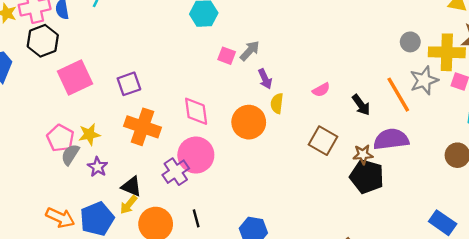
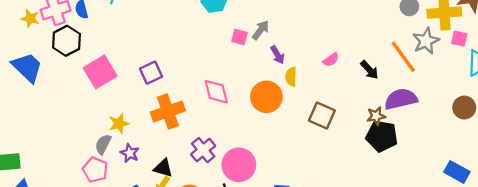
orange cross: (143, 127) -> (168, 111), turned -32
pink pentagon: (60, 138) -> (95, 170), moved
brown square: (323, 141) -> (322, 116), moved
pink circle: (196, 155) -> (239, 165), moved

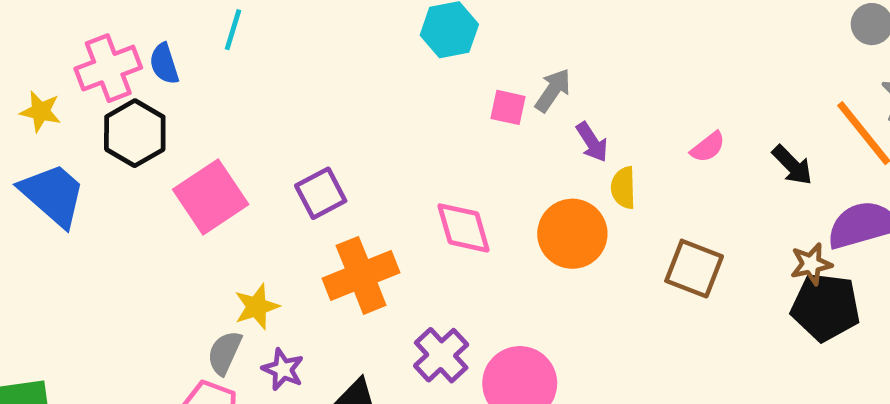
yellow star: (30, 18) -> (41, 111), moved

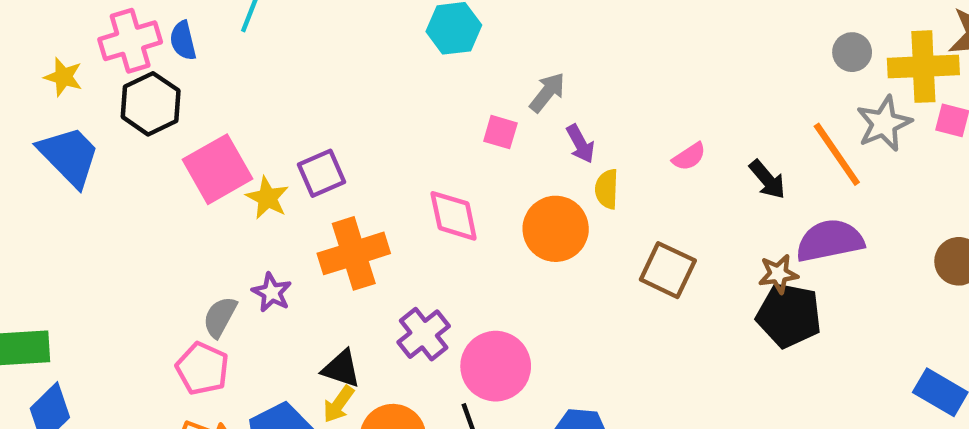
pink square: (508, 107) -> (500, 132), moved
yellow star: (257, 307) -> (267, 198), moved, turned -30
purple star: (283, 369) -> (272, 292), moved

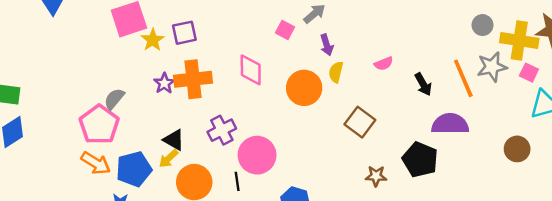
brown star: (778, 274) -> (376, 176), moved
purple star: (272, 292) -> (164, 83), moved
pink pentagon: (202, 368) -> (99, 125), size x1.4

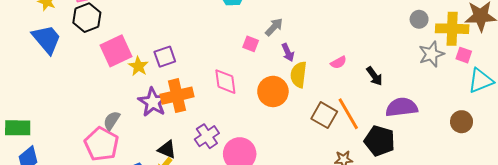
yellow semicircle: (336, 72) -> (299, 75), size x1.4
orange line: (463, 78) -> (348, 114), moved
purple star: (164, 83) -> (153, 102), size x1.6

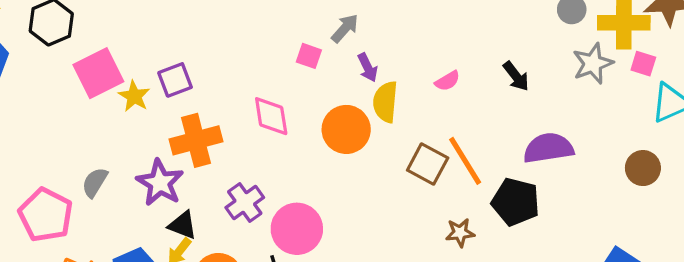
black arrow: (374, 76) -> (516, 76), moved
purple star: (153, 102) -> (160, 183), moved
pink pentagon: (101, 144) -> (46, 215), moved

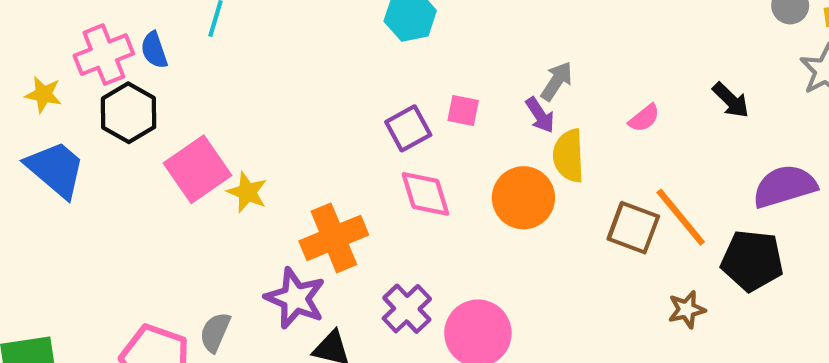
gray arrow: (345, 28) -> (557, 81), moved
purple square: (175, 80) -> (408, 128), moved
gray semicircle: (95, 182) -> (215, 332), moved

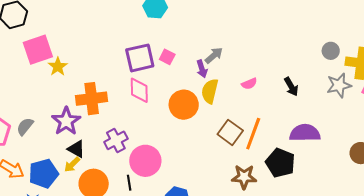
purple square: (408, 128) -> (140, 58), size x1.4
orange line: (681, 217) -> (253, 134), turned 44
brown star: (687, 310) -> (244, 177), size x1.4

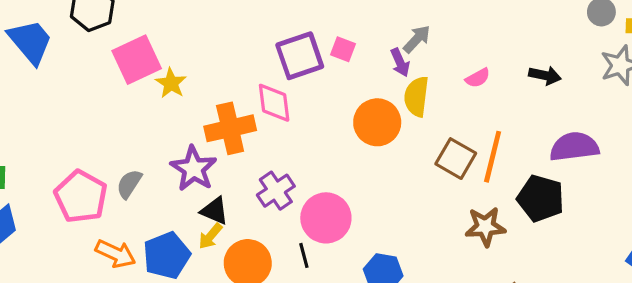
black arrow: (291, 87) -> (545, 75), turned -42
pink diamond: (139, 90) -> (274, 103), moved

